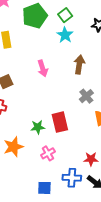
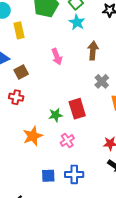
blue cross: (72, 178) -> (74, 174), moved
blue square: (44, 188) -> (48, 176), moved

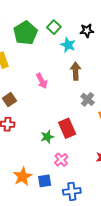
cyan star: (77, 22) -> (68, 45), moved
orange star: (33, 136) -> (23, 176), moved
blue square: (48, 176) -> (45, 181), moved

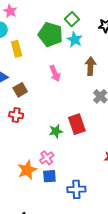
green pentagon: (25, 33) -> (50, 35), moved, turned -30
cyan star: (68, 45) -> (75, 40), moved
pink cross: (61, 160) -> (47, 158), moved

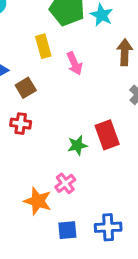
yellow rectangle: (17, 49) -> (43, 46), moved
orange star: (27, 170) -> (38, 201), turned -30
blue square: (49, 176) -> (67, 230), moved

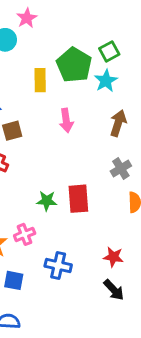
yellow rectangle: (43, 46) -> (40, 80), moved
blue cross: (108, 227) -> (58, 266), moved

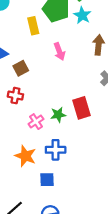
pink cross: (25, 234) -> (36, 122), moved
blue cross: (58, 266) -> (56, 150), moved

